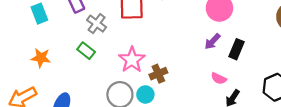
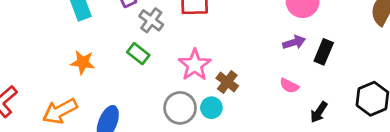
purple arrow: (212, 41) -> (294, 42), turned -150
brown cross: (158, 74) -> (227, 82), turned -30
pink semicircle: (219, 78) -> (289, 86), moved

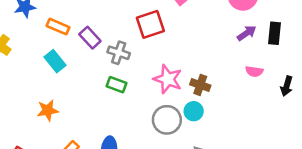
orange star: (83, 62) -> (48, 110), moved

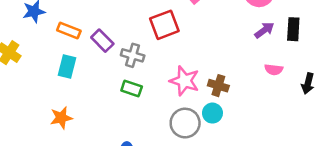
cyan rectangle: (55, 61) -> (67, 67), turned 55

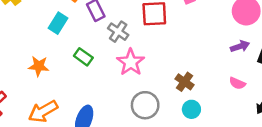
pink star: (184, 81) -> (131, 62), moved
green rectangle: (132, 89) -> (83, 57), moved
cyan circle: (212, 113) -> (191, 109), moved

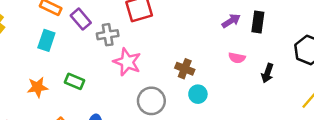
gray cross: (118, 32) -> (108, 35), turned -30
green rectangle: (83, 57) -> (74, 81), moved

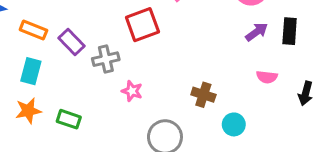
pink star: (127, 62) -> (132, 91), size x0.6
orange star: (37, 87) -> (28, 111), moved
cyan circle: (198, 94) -> (234, 124), moved

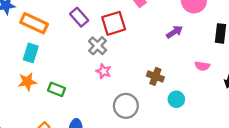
orange rectangle: (33, 30) -> (34, 23), size x1.4
purple arrow: (257, 32) -> (175, 32), moved
purple rectangle: (71, 42) -> (79, 17), moved
gray cross: (106, 59) -> (98, 46), moved, turned -36

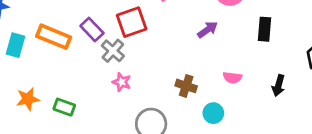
purple rectangle: (79, 17) -> (92, 30), moved
orange rectangle: (34, 23) -> (54, 37), moved
cyan rectangle: (31, 53) -> (16, 45), moved
pink semicircle: (202, 66) -> (232, 78), moved

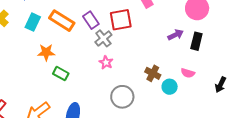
black rectangle: (265, 29) -> (196, 41), moved
orange star: (28, 99) -> (46, 52), moved
cyan circle: (213, 113) -> (170, 87), moved

